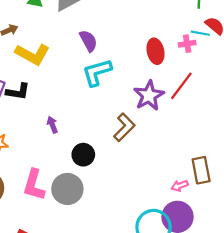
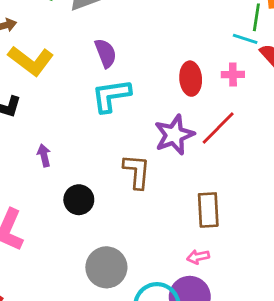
cyan line: (200, 33) -> (245, 39), moved
brown L-shape: (124, 127) -> (137, 171), turned -48
brown rectangle: (201, 170) -> (208, 210), moved
gray circle: (67, 189) -> (106, 267), moved

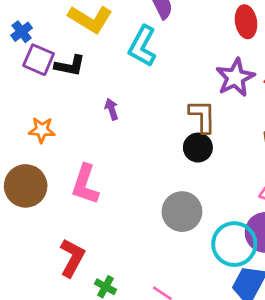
cyan L-shape: (111, 96) -> (142, 46), moved, turned -48
black circle: (79, 200) -> (198, 148), moved

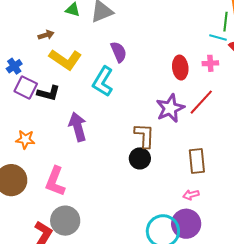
purple arrow: (112, 109) -> (78, 127), size x1.8
gray circle: (182, 212) -> (65, 221), moved

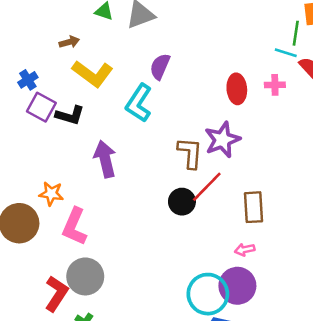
purple semicircle: (119, 52) -> (160, 67), turned -135
red line: (201, 102) -> (207, 187), moved
brown L-shape: (144, 136) -> (190, 153), moved
orange star: (25, 139) -> (51, 194), moved

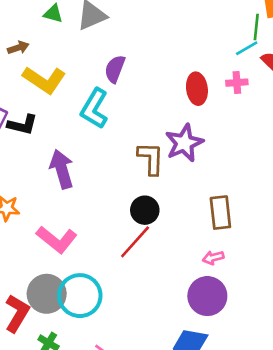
cyan line: (286, 53) -> (247, 48), turned -45
red line: (207, 187) -> (135, 242), moved
pink L-shape: (74, 227) -> (57, 239), moved, turned -72
cyan circle: (208, 294) -> (80, 296), moved

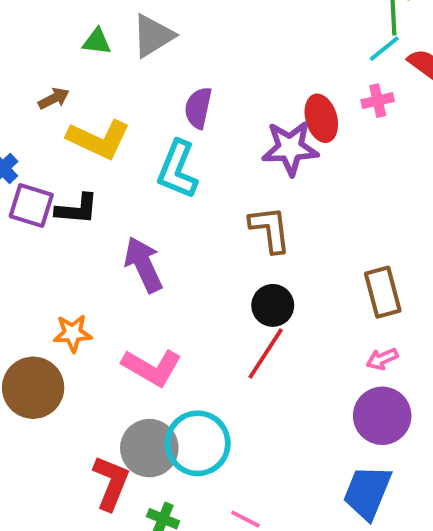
purple star: (184, 143) -> (290, 148), moved, turned 30

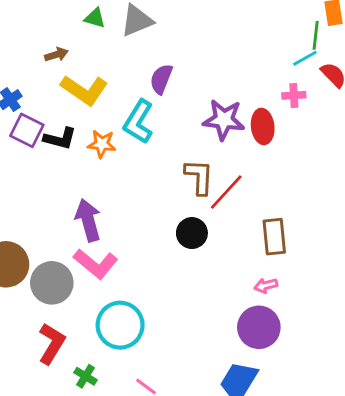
red ellipse: (321, 118) -> (263, 126), moved
purple arrow: (143, 265) -> (88, 220), moved
orange star: (73, 333) -> (102, 144), moved
red line: (266, 353) -> (226, 192), moved
gray circle: (149, 448) -> (52, 283), moved

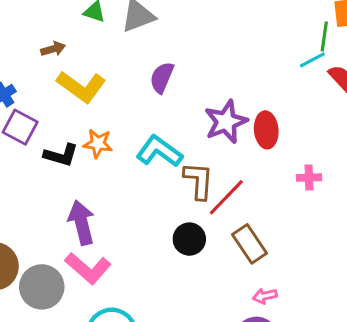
pink cross: (294, 95) -> (309, 178), moved
purple star: (224, 120) -> (226, 122), turned -30
cyan L-shape: (138, 122) -> (159, 151), moved, turned 93
black L-shape: (60, 138) -> (61, 155), moved
brown rectangle: (274, 237) -> (249, 244), moved, turned -30

